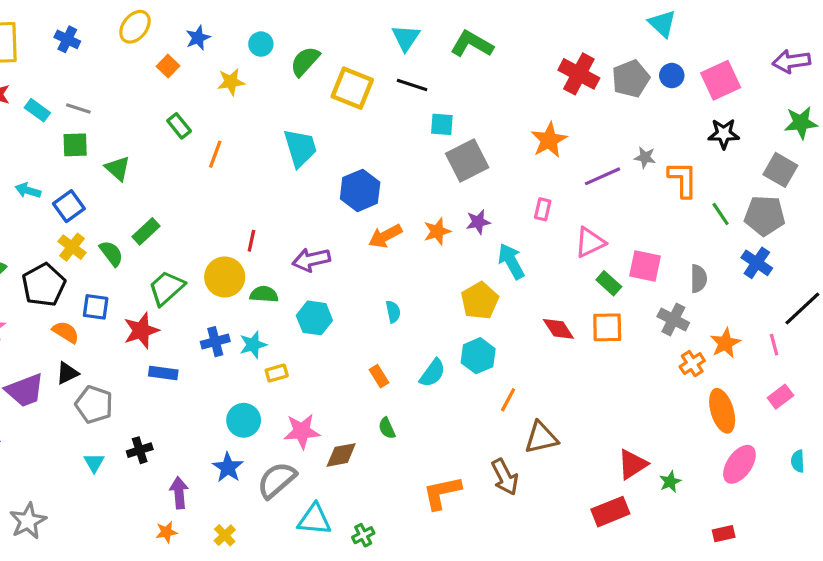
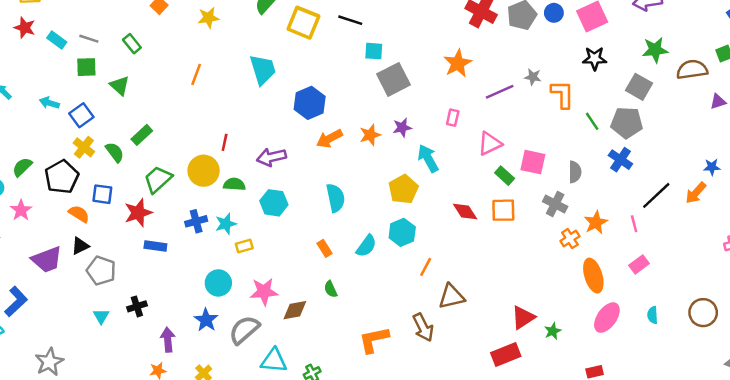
green rectangle: (179, 126) -> (132, 44), moved
cyan semicircle: (393, 312) -> (336, 198), size x1.6

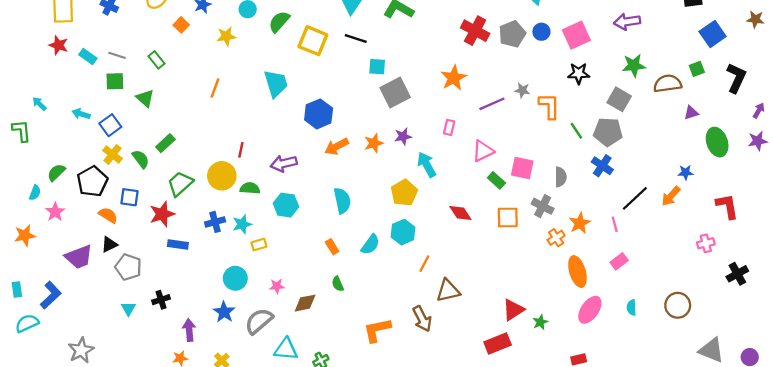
orange square: (503, 210) -> (508, 217), moved
pink star: (264, 292) -> (277, 286), size x0.6

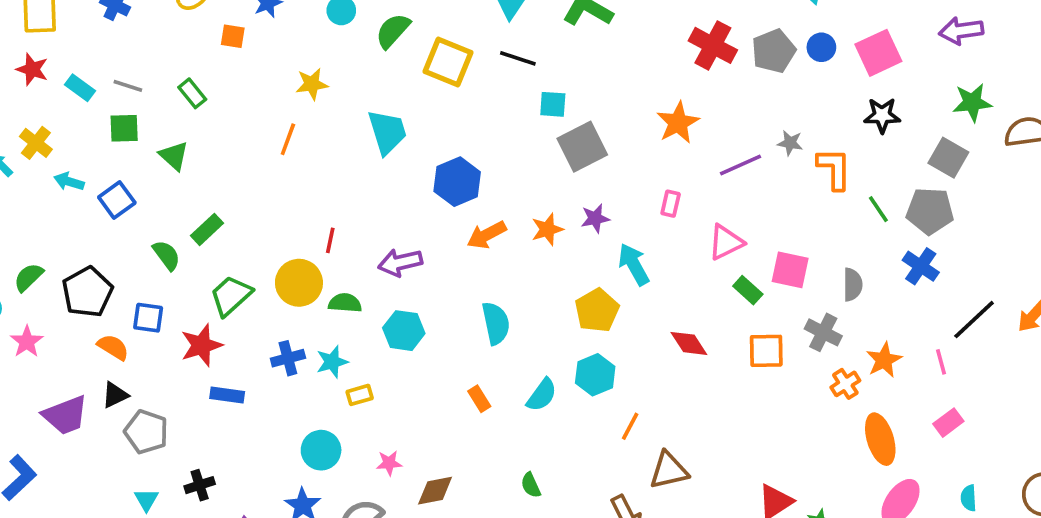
orange square: (181, 25) -> (233, 36), turned -35
yellow star: (226, 36) -> (312, 84), moved
yellow cross: (113, 154) -> (36, 143), moved
green semicircle: (338, 284) -> (531, 485), moved

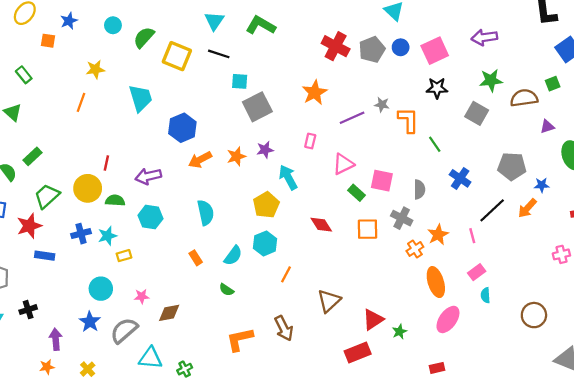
gray pentagon: (930, 211) -> (512, 166), moved
brown triangle: (669, 470) -> (329, 301), moved, turned -30
green semicircle: (531, 485) -> (226, 290), moved, turned -32
cyan semicircle: (969, 498) -> (485, 295), moved

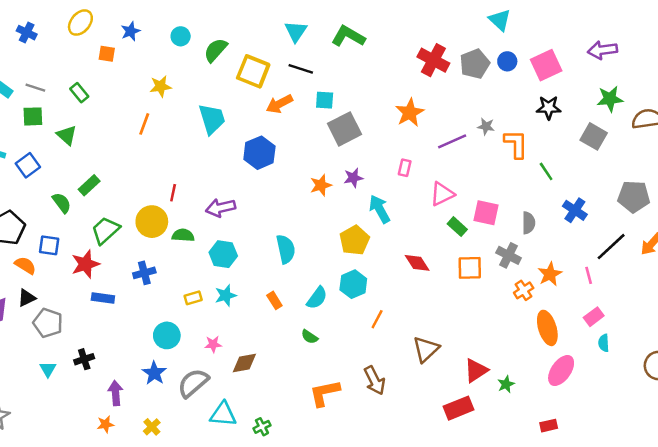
orange arrow: (200, 160) -> (279, 104), moved
cyan star: (107, 236) -> (226, 295), moved

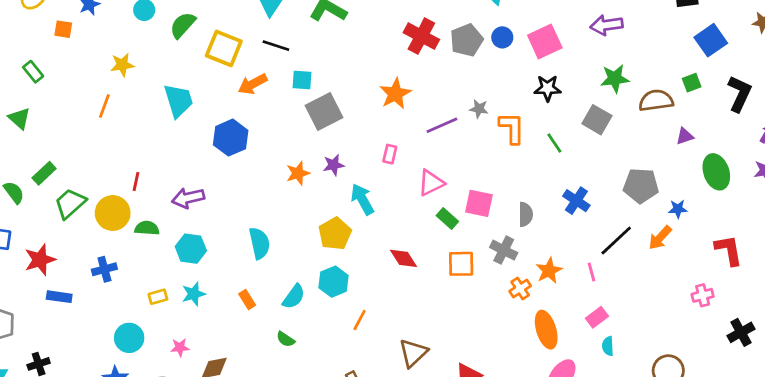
green line: (546, 171) -> (554, 143), moved
green trapezoid: (105, 230) -> (70, 203), moved

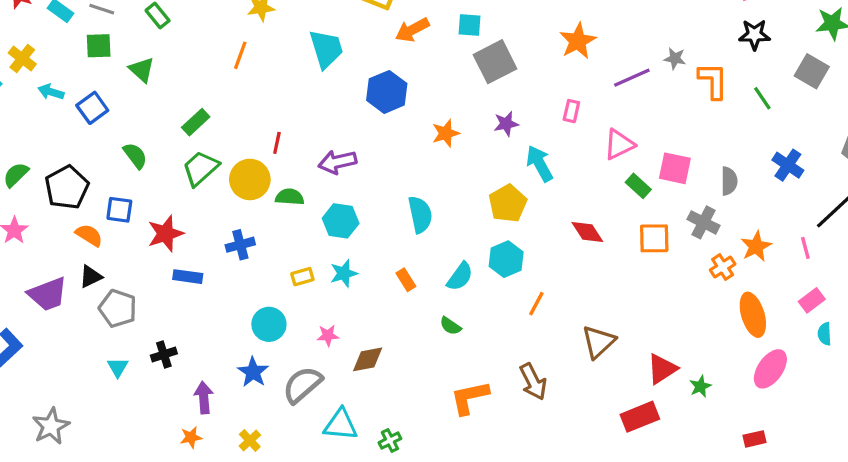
green rectangle: (44, 173) -> (196, 122), moved
orange star: (298, 173) -> (446, 133), moved

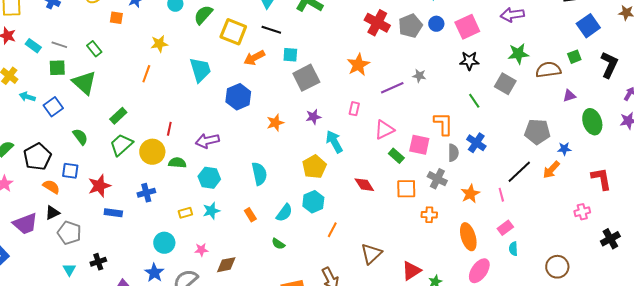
green triangle: (142, 70) -> (84, 83), size x1.5
orange L-shape: (713, 81) -> (443, 124), moved
blue cross: (788, 165) -> (476, 143), moved
orange cross: (723, 267) -> (429, 215), moved, turned 35

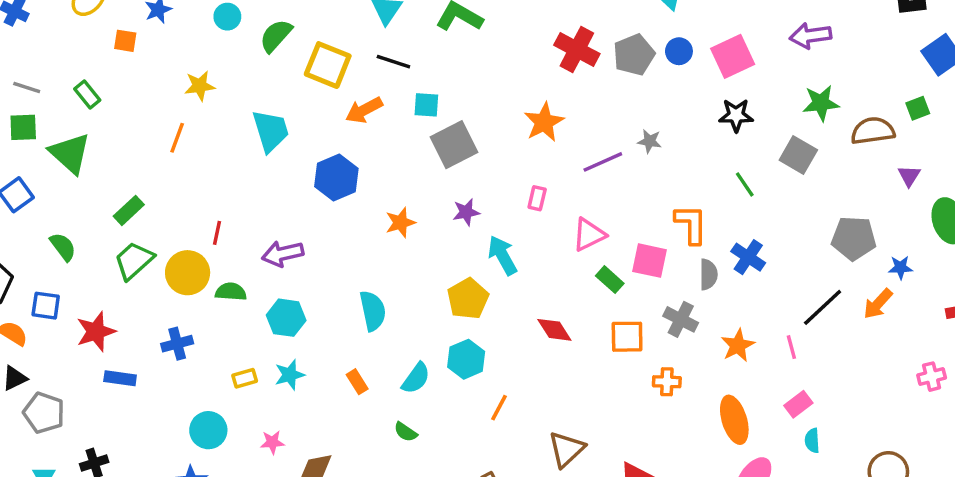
purple triangle: (569, 96) -> (909, 176), turned -40

